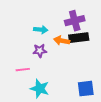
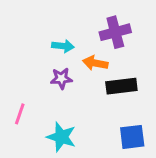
black rectangle: (79, 38) -> (121, 86), moved
pink line: (23, 70) -> (20, 114), moved, turned -64

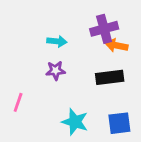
orange arrow: (95, 63) -> (117, 45), moved
cyan star: (61, 137) -> (75, 122), moved

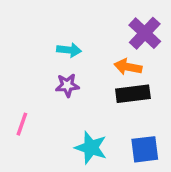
purple cross: (104, 29) -> (145, 33), moved, turned -32
orange arrow: (117, 45) -> (128, 67), moved

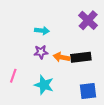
orange arrow: (128, 67) -> (61, 57), moved
cyan star: (91, 148) -> (44, 85), moved

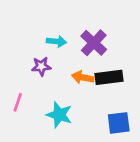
purple cross: (88, 20) -> (94, 43), moved
purple star: (41, 52) -> (41, 66), moved

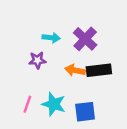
pink line: (18, 102) -> (27, 104), moved
blue square: (119, 123) -> (85, 112), moved

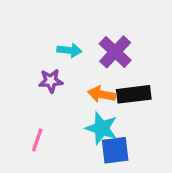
cyan star: (54, 104) -> (102, 128), moved

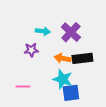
pink line: (37, 140) -> (23, 87), turned 72

